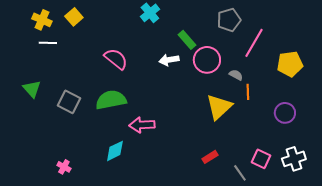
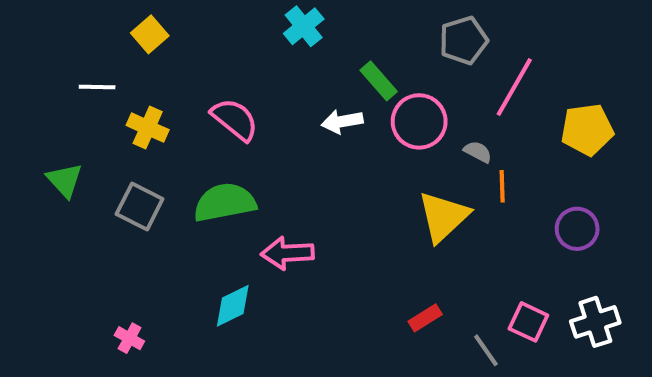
yellow cross: (42, 20) -> (148, 128), moved

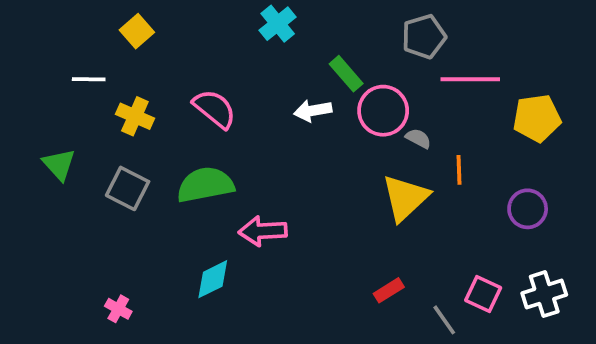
pink line: (514, 87) -> (470, 79), turned 60
gray semicircle: (478, 152) -> (418, 138), moved

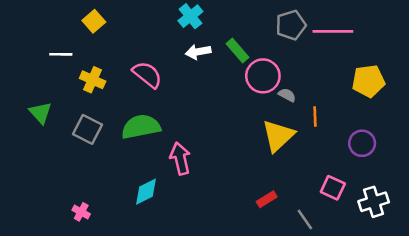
pink line: (470, 79) -> (333, 31), moved
white arrow: (313, 111) -> (198, 52), moved
pink arrow: (263, 231) -> (180, 159), turned 80
pink square: (483, 294) -> (333, 188), moved

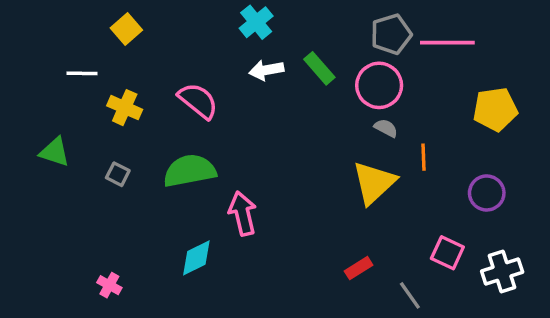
pink circle: (263, 76) -> (379, 85), moved
green triangle: (40, 113) -> (55, 152), turned -30
gray square: (87, 129) -> (118, 174), size x0.6

